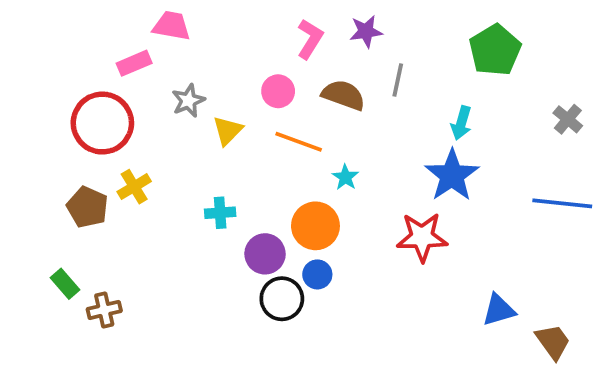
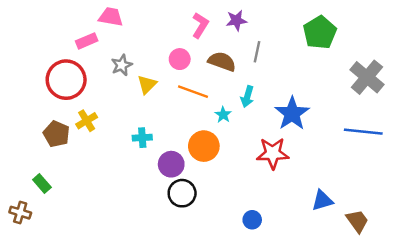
gray cross: (568, 119) -> (367, 77), size x1.8
cyan arrow: (461, 123) -> (247, 97), moved
blue circle: (317, 274) -> (252, 220), moved
brown cross: (104, 310) -> (20, 213), moved, turned 30

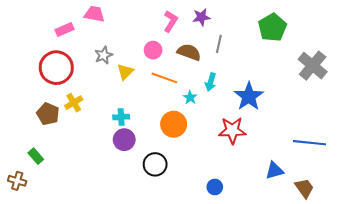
pink rectangle: (87, 41) -> (65, 30), moved
blue line: (363, 132) -> (309, 143), moved
purple circle: (171, 164) -> (124, 140), moved

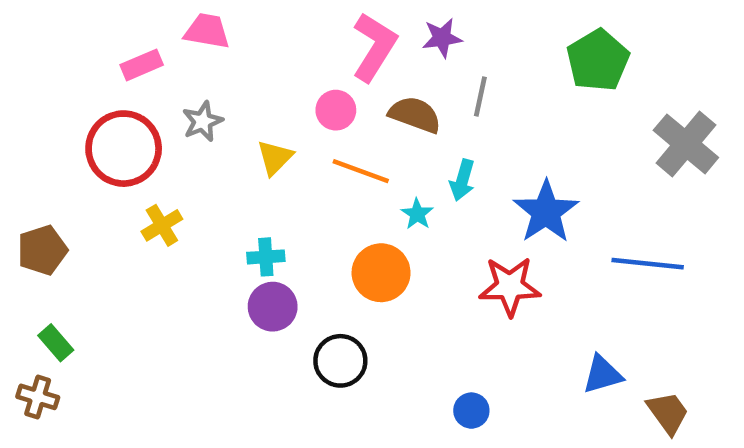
pink L-shape: (171, 21) -> (374, 47), size x1.4
gray star: (104, 55) -> (203, 121), moved
brown pentagon: (48, 114) -> (42, 250), moved, turned 30
blue line: (309, 143) -> (648, 264), moved
green rectangle: (36, 156) -> (56, 343), moved

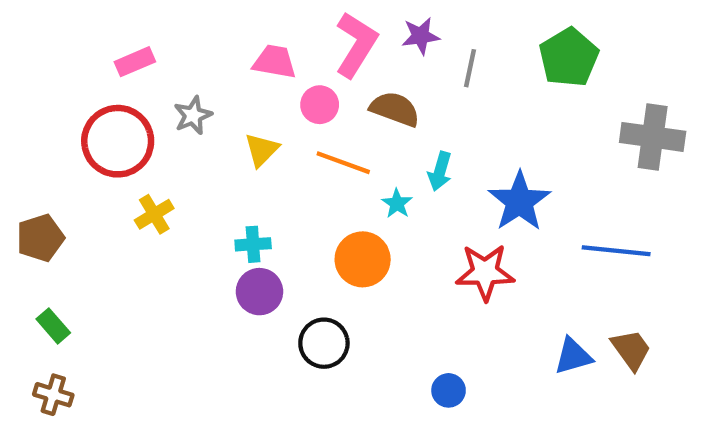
pink trapezoid: (207, 31) -> (275, 62), moved
gray line: (480, 97) -> (470, 68), moved
gray cross: (686, 144) -> (653, 137), turned -32
brown cross: (38, 397) -> (53, 395), moved
brown trapezoid: (668, 413) -> (631, 350), moved

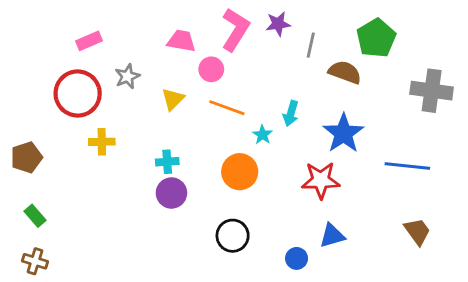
brown semicircle: (395, 109) -> (345, 72), moved
yellow cross: (154, 214) -> (102, 142), turned 30
black circle: (324, 343) -> (233, 236), moved
blue triangle: (573, 356) -> (332, 236), moved

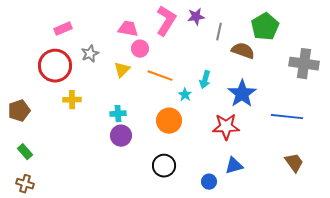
pink circle: (211, 69) -> (140, 49), moved

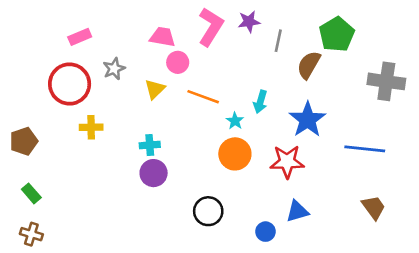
brown semicircle: (243, 51) -> (309, 65), turned -80
orange circle: (169, 121) -> (235, 154), moved

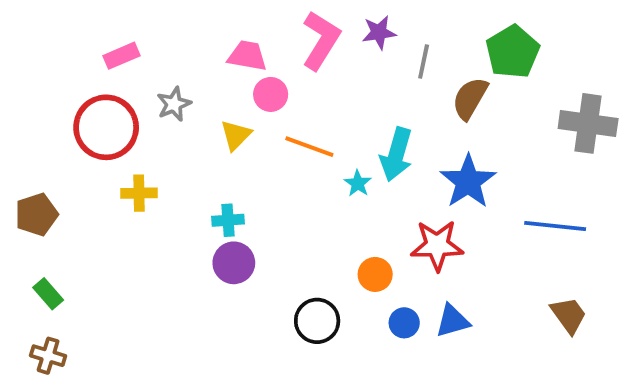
cyan arrow: (260, 102) -> (396, 154), size x1.5
orange circle: (235, 154) -> (375, 274), moved, size x0.7
blue circle: (265, 232) -> (404, 323), moved

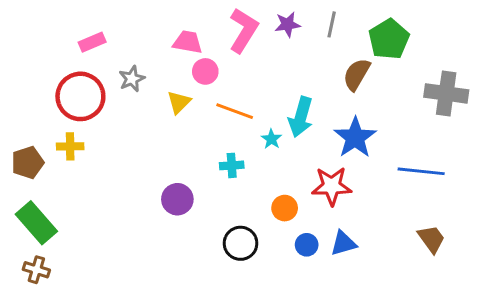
gray line: (424, 62) -> (332, 24), moved
yellow cross: (139, 193) -> (70, 146), moved
cyan cross: (228, 220) -> (232, 165), moved
green rectangle: (48, 294) -> (36, 223), size x1.8

